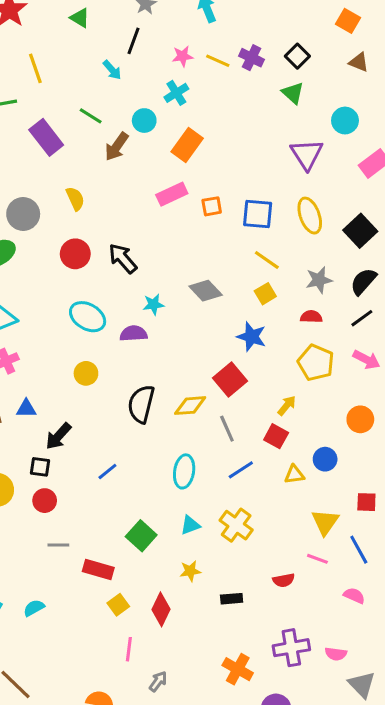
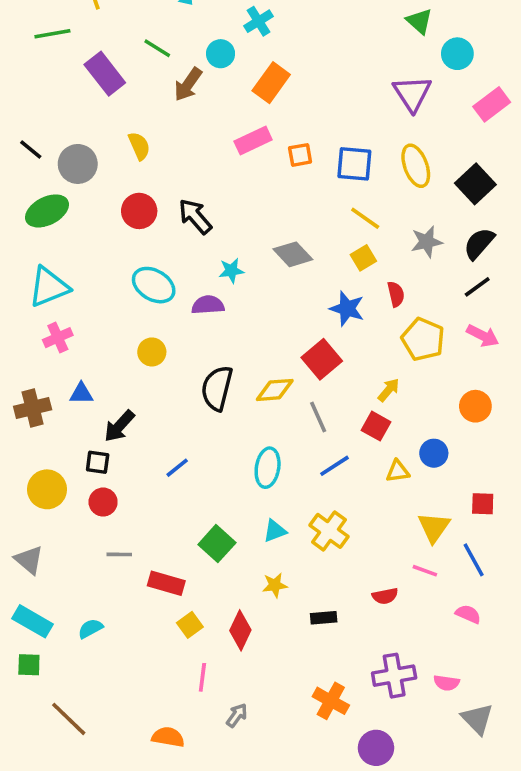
green triangle: (293, 93) -> (419, 21), moved
red semicircle: (311, 317) -> (396, 294), moved, turned 75

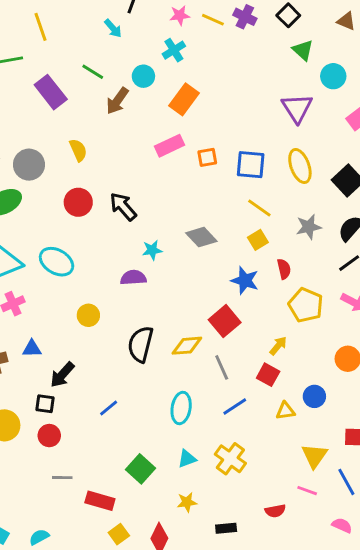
cyan ellipse: (154, 285) -> (57, 262), moved

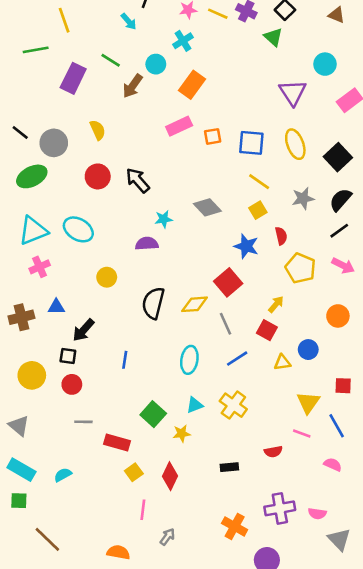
green triangle: (303, 50) -> (273, 37), moved
purple rectangle: (51, 92) -> (73, 78), turned 64
blue line: (109, 408) -> (125, 360), turned -42
yellow star: (187, 502) -> (182, 433), moved

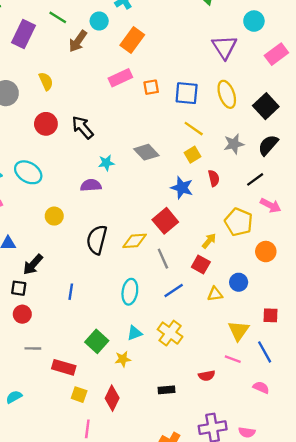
black line: (339, 231) -> (255, 179), moved
yellow pentagon: (300, 268) -> (239, 222), moved
yellow square: (134, 472) -> (79, 395), turned -35

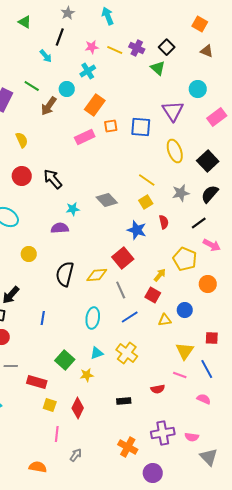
orange square: (151, 87) -> (111, 126), moved
blue square: (187, 93) -> (141, 127), moved

